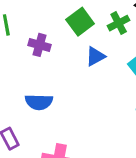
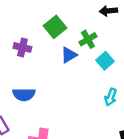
green cross: (119, 23) -> (88, 39), moved

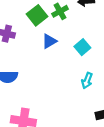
green cross: (88, 39) -> (60, 11), moved

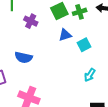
cyan square: (82, 47) -> (84, 45), moved

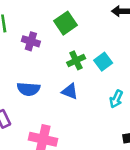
green cross: (80, 12) -> (76, 60), moved
blue triangle: (65, 35) -> (70, 91), moved, turned 48

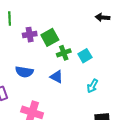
green square: (66, 23) -> (50, 37), moved
purple cross: (31, 41) -> (30, 35), turned -32

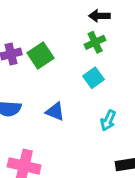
black arrow: (103, 17) -> (99, 16), moved
green cross: (64, 53) -> (95, 42), moved

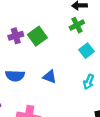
cyan square: (93, 78) -> (86, 51), moved

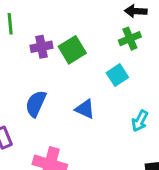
cyan square: (86, 51) -> (117, 75), moved
blue semicircle: (15, 76) -> (36, 104), turned 108

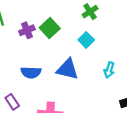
blue semicircle: (36, 104) -> (31, 72), turned -102
blue triangle: (85, 109) -> (67, 69), size x1.5

